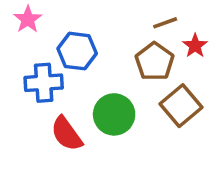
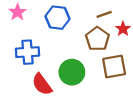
blue hexagon: (77, 51) -> (57, 18), moved
brown square: (181, 106) -> (114, 67), turned 30

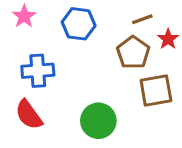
green circle: (72, 72) -> (98, 121), moved
red semicircle: (42, 84) -> (29, 115), moved

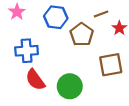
brown pentagon: (133, 53) -> (82, 35), moved
red semicircle: (29, 115) -> (35, 80), moved

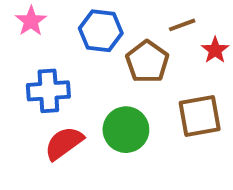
red semicircle: (35, 80) -> (64, 143), turned 90
green circle: (70, 86) -> (126, 130), moved

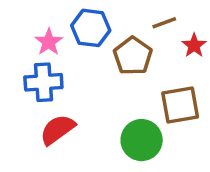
pink star: (31, 21) -> (49, 42), moved
green circle: (126, 130) -> (142, 140), moved

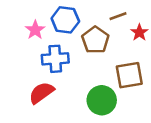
blue cross: (43, 82) -> (55, 59), moved

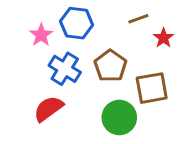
brown pentagon: (95, 40) -> (110, 66), moved
blue cross: (55, 59) -> (65, 69), turned 36

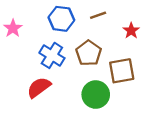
brown line: (138, 19) -> (98, 15), moved
pink star: (41, 35) -> (13, 28), moved

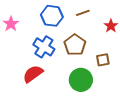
brown square: (122, 71) -> (103, 60), size x0.6

